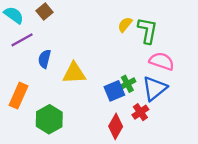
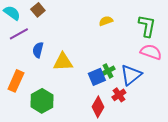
yellow semicircle: (125, 25) -> (106, 21), turned 32
green L-shape: (147, 30) -> (147, 26), moved
pink semicircle: (162, 61) -> (151, 52), moved

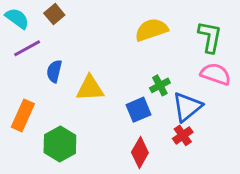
yellow semicircle: (106, 21) -> (151, 30), size x1.6
green cross: (108, 71) -> (160, 85), moved
red cross: (119, 95) -> (183, 135), moved

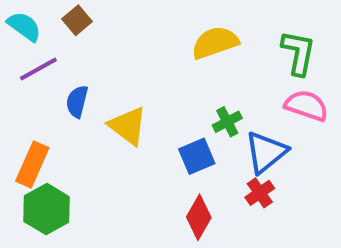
yellow triangle: (90, 88) -> (128, 126), turned 40
green hexagon: (60, 144) -> (47, 209), moved

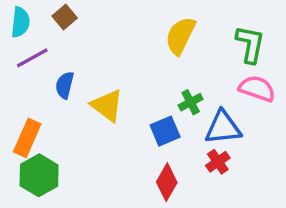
cyan semicircle: (24, 26) -> (20, 22), turned 60
yellow semicircle: (215, 43) -> (180, 36), turned -45
blue triangle: (266, 152) -> (223, 128), turned 33

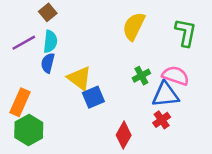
cyan semicircle: (20, 22) -> (50, 41), moved
pink semicircle: (257, 89) -> (176, 76), moved
blue square: (165, 131) -> (93, 97), moved

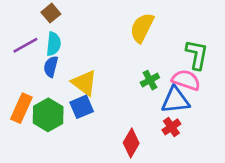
green L-shape: (186, 33) -> (197, 55), moved
blue square: (93, 97) -> (82, 107), moved
green hexagon: (29, 130) -> (48, 115), moved

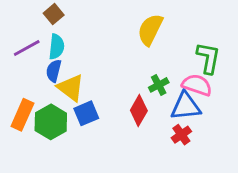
yellow triangle: (84, 83) -> (71, 88), moved
red diamond: (131, 143) -> (139, 110), moved

